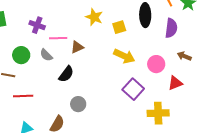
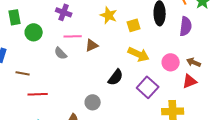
purple cross: (37, 25) -> (64, 12), moved
green circle: (21, 55) -> (34, 32), moved
brown arrow: (184, 56) -> (194, 62), moved
black semicircle: (66, 74) -> (116, 77), moved

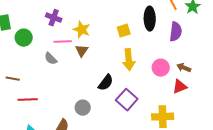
yellow star: (109, 15) -> (82, 30), moved
brown triangle: (92, 45) -> (82, 51), turned -32
yellow arrow: (139, 54) -> (129, 60), turned 60
purple square: (148, 87) -> (127, 100), moved

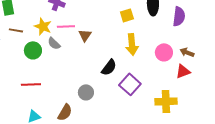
yellow star: (82, 30) -> (43, 26), moved
green circle: (24, 38) -> (33, 50), moved
brown line: (13, 79) -> (16, 30), moved

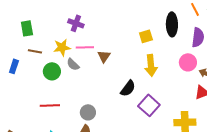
yellow star: (43, 26) -> (62, 47), turned -30
pink circle: (164, 52) -> (188, 62), moved
gray circle: (86, 92) -> (88, 112), moved

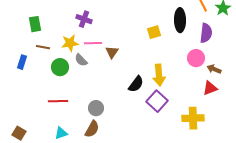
yellow arrow: (151, 65) -> (159, 75), moved

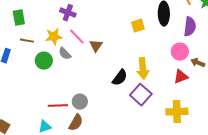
pink line: (93, 43) -> (77, 37), turned 48
red triangle: (210, 88) -> (181, 77), moved
red line: (58, 101) -> (58, 106), moved

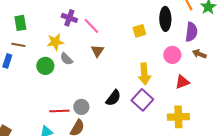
pink line: (77, 37) -> (91, 26), moved
brown line: (27, 41) -> (18, 45), moved
pink circle: (180, 52) -> (172, 55), moved
brown arrow: (198, 63) -> (199, 54), moved
black semicircle: (120, 78) -> (113, 98), moved

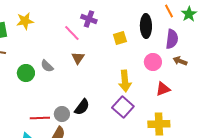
purple cross: (69, 18) -> (89, 19), moved
yellow star: (55, 42) -> (25, 21), moved
black semicircle: (113, 98) -> (82, 107), moved

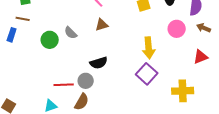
brown triangle: (78, 58) -> (102, 25), turned 40
red triangle: (163, 89) -> (201, 57), moved
black semicircle: (82, 107) -> (99, 63), moved, turned 36

